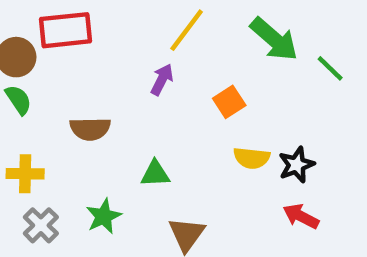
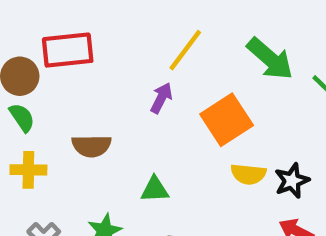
orange square: (229, 102) -> (227, 120), size x1.6
yellow cross: (25, 174) -> (28, 170), moved

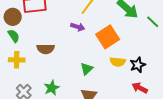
purple arrow: (161, 98) -> (78, 27), turned 80
green triangle: (155, 189) -> (87, 69), moved, turned -40

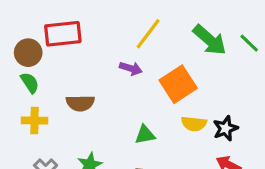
green line: (153, 22) -> (249, 43), moved
green triangle: (87, 69) -> (145, 135), turned 32

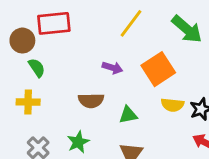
purple arrow: (131, 68) -> (112, 68), moved
green semicircle: (30, 83) -> (37, 68), moved
brown semicircle: (80, 103) -> (91, 101), moved

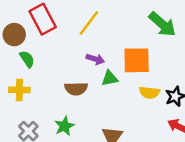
red rectangle: (54, 23) -> (43, 19), turned 68
yellow line: (131, 23) -> (89, 23), moved
orange square: (158, 69) -> (137, 60), turned 32
green triangle: (128, 115) -> (110, 78), moved

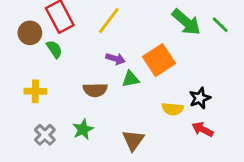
green semicircle: (27, 59) -> (54, 49), moved
orange square: (137, 60) -> (159, 60), turned -32
yellow semicircle: (149, 93) -> (173, 109), moved

